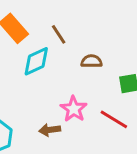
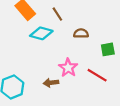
cyan diamond: (36, 61) -> (41, 33), turned 40

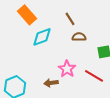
brown line: (57, 14) -> (70, 19), moved
cyan diamond: (41, 33) -> (42, 37), turned -35

